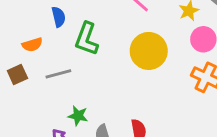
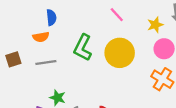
green L-shape: (87, 39) -> (83, 48), moved
orange semicircle: (32, 45) -> (41, 37), moved

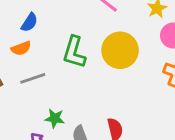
blue semicircle: (51, 17) -> (29, 22), turned 49

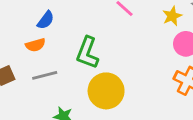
yellow circle: (120, 50) -> (106, 91), moved

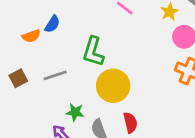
orange semicircle: (35, 45) -> (31, 36), moved

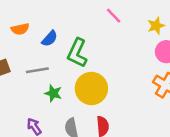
blue semicircle: (52, 24) -> (50, 39), moved
green star: (75, 112) -> (53, 93), moved

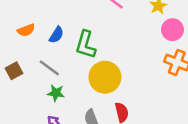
gray line: (37, 70) -> (49, 68), turned 55
green star: (53, 93) -> (56, 93), moved

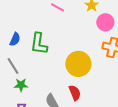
gray line: (49, 68) -> (13, 66), turned 30
yellow circle: (105, 77) -> (78, 64), moved

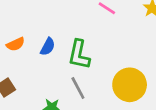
gray line: (13, 66) -> (78, 88), moved

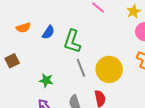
gray line: (78, 88) -> (81, 68), moved

